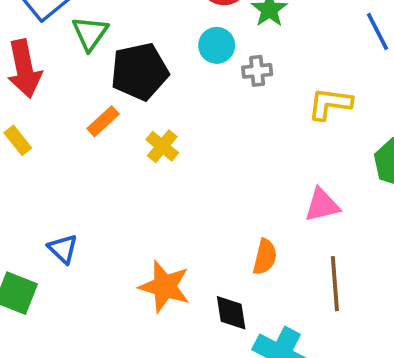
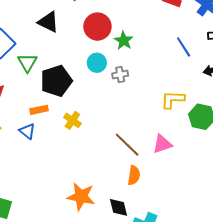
yellow L-shape: (330, 104) -> (173, 100), moved
orange rectangle: (103, 121) -> (39, 110), turned 36
blue triangle: (63, 249) -> (27, 131), moved
brown line: (335, 284) -> (127, 145), moved, turned -36

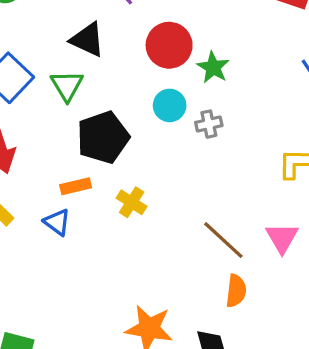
green triangle: (27, 63) -> (67, 86), moved
pink triangle: (162, 144) -> (282, 238), turned -40

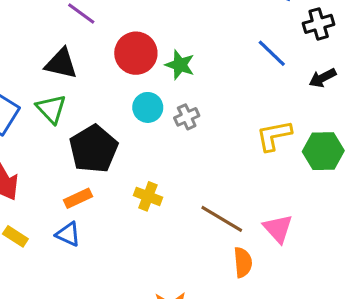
yellow cross: (132, 202) -> (148, 196), moved
pink triangle: (282, 238) -> (278, 229), moved

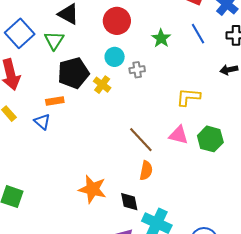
blue line: (272, 53) -> (198, 34), moved
green star: (180, 65) -> (161, 38), moved
green hexagon: (323, 151) -> (210, 139), moved
yellow cross: (148, 196) -> (102, 85), moved
pink triangle: (278, 229) -> (179, 135), moved, turned -50

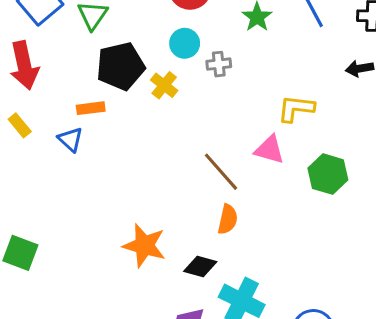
pink triangle: (179, 135) -> (269, 150), moved
black diamond: (129, 202) -> (200, 266), turned -65

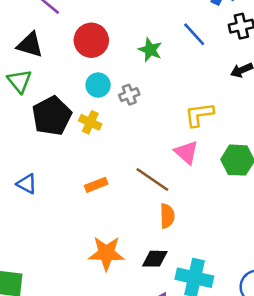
orange rectangle: (91, 108) -> (96, 185), moved
pink triangle: (269, 150) -> (186, 152), turned 40

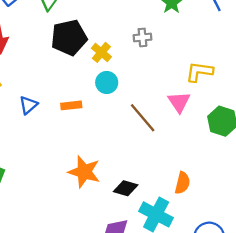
cyan circle: (98, 85) -> (107, 82), moved
blue triangle: (27, 184) -> (28, 105), moved, turned 36
orange rectangle: (96, 185) -> (71, 105), moved
orange semicircle: (167, 216) -> (183, 183), moved

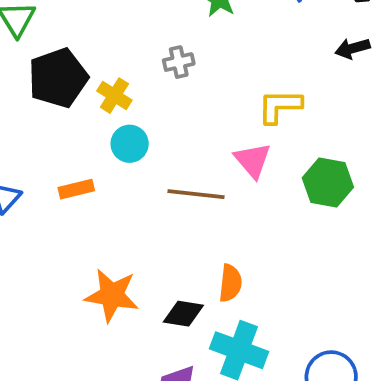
brown line: (143, 118) -> (196, 194), turned -36
orange semicircle: (183, 183) -> (230, 283), moved

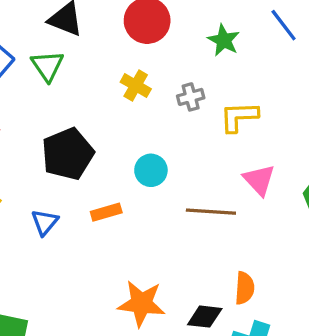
black pentagon: (58, 78) -> (68, 154), moved
yellow cross: (114, 96) -> (136, 85), moved
yellow L-shape: (280, 106) -> (239, 117), moved

